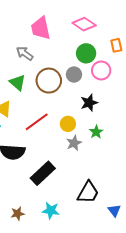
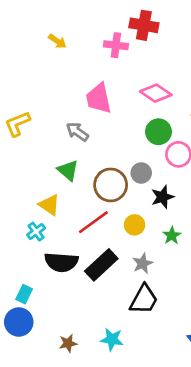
gray circle: (74, 75) -> (141, 173), moved
brown circle: (49, 81) -> (111, 185), moved
gray star: (74, 143) -> (143, 263), moved
black rectangle: (43, 173) -> (101, 265), moved
black trapezoid: (88, 192) -> (144, 299), moved

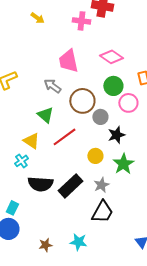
brown circle: (111, 185) -> (82, 101), moved
red line: (93, 222) -> (64, 137), moved
green star: (172, 236) -> (123, 164), size x1.5

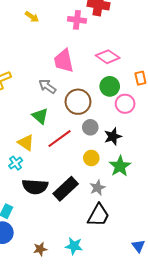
gray circle: (100, 117) -> (90, 127), moved

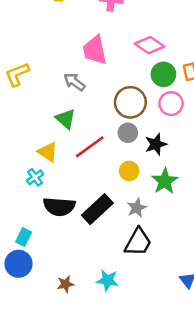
green circle: (110, 86) -> (163, 74), moved
brown circle: (78, 102) -> (130, 102), moved

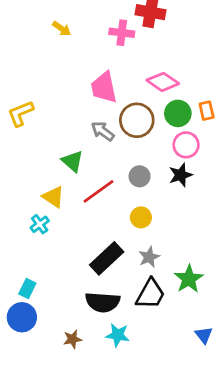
gray arrow: (74, 82) -> (103, 131), moved
brown circle: (130, 102) -> (137, 120), moved
black star: (156, 144) -> (181, 175), moved
green star: (165, 181) -> (189, 279), moved
black semicircle: (59, 207) -> (103, 302), moved

